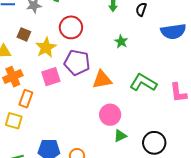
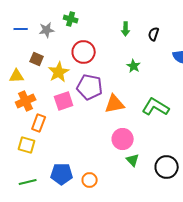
green triangle: (120, 136) -> (133, 160), turned -48

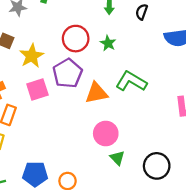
red circle: (84, 52) -> (76, 39), moved
green star: (134, 66) -> (108, 43), moved
purple pentagon: (90, 87) -> (68, 73), turned 30
green L-shape: (156, 107) -> (131, 81), moved

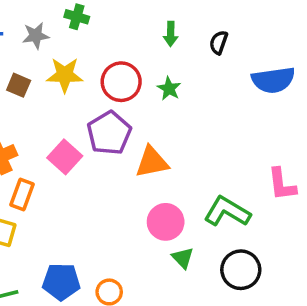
yellow star: (32, 56) -> (65, 75), moved, turned 30
green L-shape: (131, 81) -> (227, 212), moved
pink square: (37, 89) -> (65, 157), turned -30

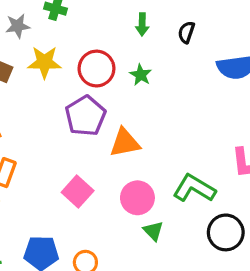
pink square: (65, 157) -> (78, 191), moved
black circle: (241, 270) -> (226, 232), moved

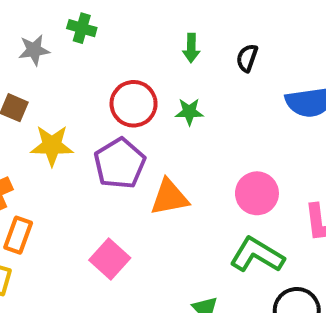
yellow star: (44, 62) -> (52, 146), moved
green star: (141, 75) -> (189, 112), turned -30
pink circle: (137, 198) -> (257, 193), moved

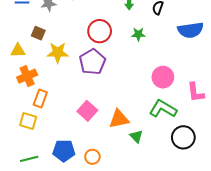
green star: (189, 112) -> (138, 34), moved
orange triangle: (169, 197) -> (119, 119), moved

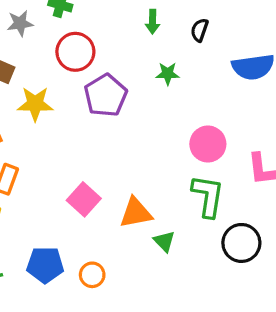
red circle: (100, 31) -> (75, 52), moved
purple pentagon: (92, 62) -> (106, 95), moved
green L-shape: (163, 109) -> (208, 196), turned 68

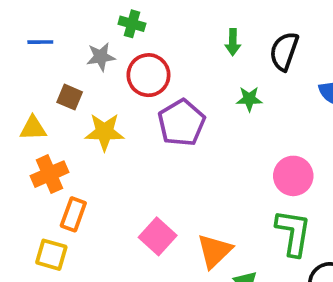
gray star: (20, 23) -> (101, 57), moved
black semicircle: (199, 30) -> (284, 51), size x1.5
orange triangle: (136, 213) -> (214, 251), turned -33

